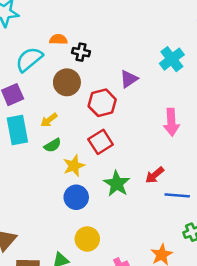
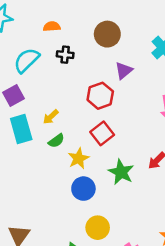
orange semicircle: (58, 39) -> (52, 26), moved
black cross: (81, 52) -> (65, 55), moved
brown circle: (67, 82) -> (107, 34), moved

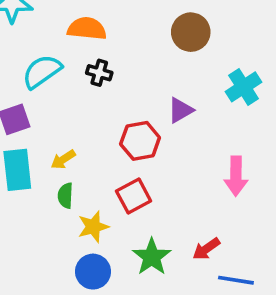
orange semicircle: (52, 26) -> (87, 29), size x1.5
brown circle: (107, 34) -> (191, 32), moved
green semicircle: (56, 141) -> (65, 196), turned 119

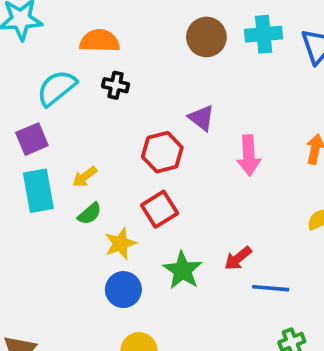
cyan cross: (244, 87) -> (264, 34), moved, turned 32
purple triangle: (180, 110) -> (202, 118), turned -48
pink arrow: (236, 176) -> (249, 155), moved
green semicircle: (65, 196) -> (90, 214), turned -130

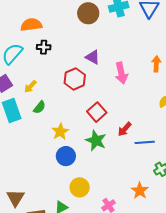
yellow arrow: (85, 177) -> (30, 87), moved
red square: (160, 209) -> (97, 112), moved
green semicircle: (90, 214) -> (39, 107), moved

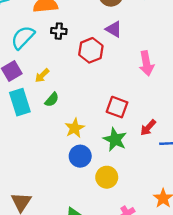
purple triangle: (93, 57) -> (114, 29), moved
red hexagon: (75, 79) -> (91, 50), moved
red square: (97, 112) -> (117, 107), turned -30
yellow circle: (80, 187) -> (107, 177), moved

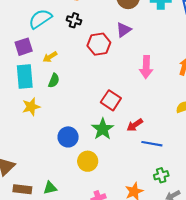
purple triangle: (114, 29) -> (124, 30), turned 42
green semicircle: (52, 100) -> (54, 81), turned -32
yellow star: (75, 128) -> (31, 107), moved

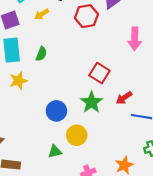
yellow arrow: (50, 57) -> (42, 14), moved
green triangle: (50, 188) -> (55, 151), moved

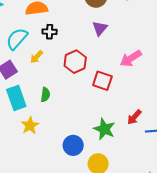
red hexagon: (86, 16) -> (75, 62), moved
pink arrow: (135, 39) -> (131, 58), turned 70
red square: (99, 73) -> (102, 81), moved

